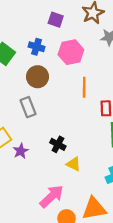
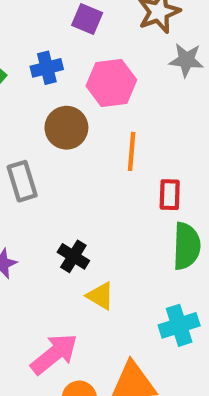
blue cross: (37, 47) -> (47, 68), turned -35
brown circle: (37, 77) -> (66, 128), moved

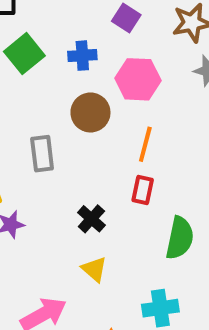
red rectangle: (170, 195) -> (143, 190), moved
black cross: (73, 256) -> (91, 219), moved

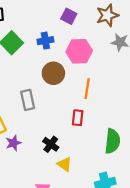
red rectangle: (143, 190) -> (78, 118), moved
black cross: (91, 219) -> (51, 144), moved

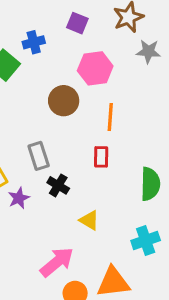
blue cross: (45, 41) -> (34, 42), moved
gray rectangle: (28, 100) -> (39, 156), moved
black cross: (51, 144) -> (58, 185), moved

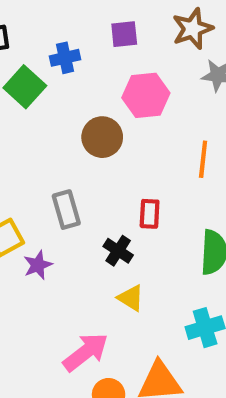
purple square: (77, 23) -> (124, 34), turned -30
orange line: (110, 117) -> (203, 159), moved
black cross: (58, 185) -> (118, 251), moved

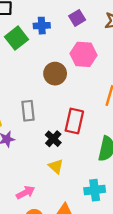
purple square: (124, 34) -> (77, 18), turned -35
red rectangle: (150, 214) -> (74, 121), size x1.5
pink arrow: (86, 352) -> (25, 192), size x0.7

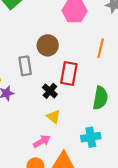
brown circle: (55, 74) -> (48, 45), moved
pink arrow: (25, 192) -> (42, 141), moved

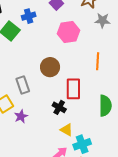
gray rectangle: (25, 66) -> (23, 85), moved
cyan cross: (91, 137) -> (82, 144), moved

